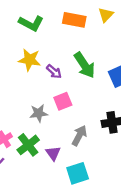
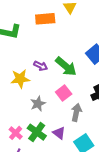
yellow star: (30, 60) -> (20, 79), moved
green arrow: (84, 65) -> (66, 66), moved
pink square: (63, 101) -> (64, 93), moved

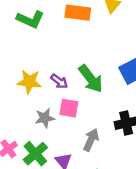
purple arrow: (41, 66) -> (59, 81), moved
pink square: (64, 93) -> (69, 108), moved, turned 35

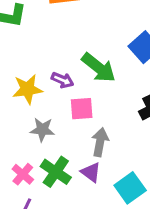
gray star: (45, 118) -> (42, 130), moved, turned 30
gray arrow: (91, 140) -> (100, 142), moved

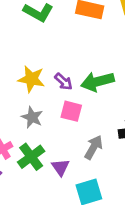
green arrow: (99, 68) -> (97, 82), turned 108
gray arrow: (100, 142) -> (93, 147), moved

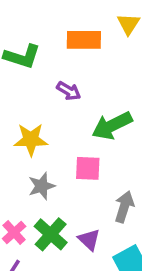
purple arrow: (64, 82) -> (69, 91), moved
gray star: (32, 117) -> (42, 186), turned -30

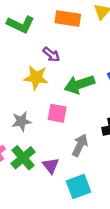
yellow star: (31, 140) -> (36, 78), moved

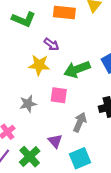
green cross: (23, 158) -> (30, 157), moved

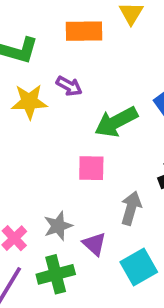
yellow star: (39, 65) -> (29, 102), moved
gray star: (28, 104) -> (58, 226), moved
green cross: (30, 157) -> (56, 274), turned 35

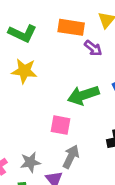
purple arrow: (69, 86) -> (93, 48), moved
gray arrow: (131, 208) -> (71, 157), moved

